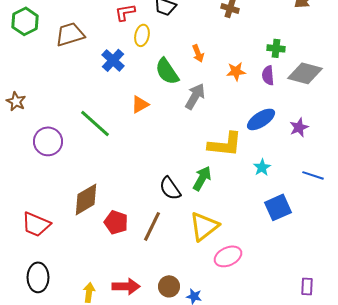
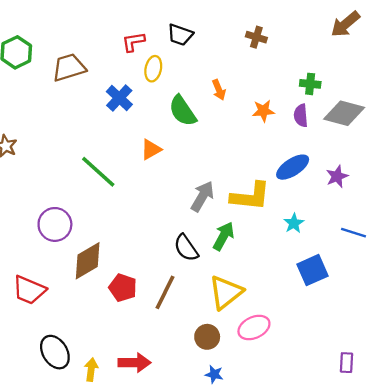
gray arrow: (195, 96) -> (202, 196), moved
purple circle: (48, 141) -> (55, 224), moved
black ellipse: (38, 277) -> (55, 352), moved, turned -32
brown circle: (169, 286) -> (207, 337), moved

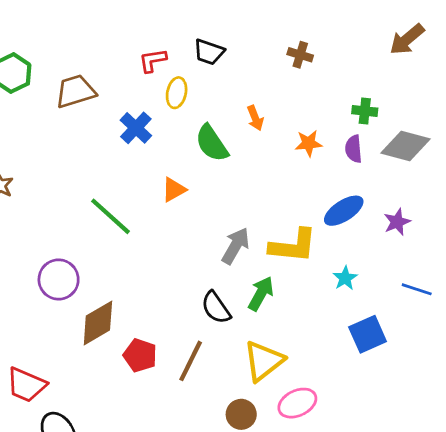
red trapezoid: (29, 290) -> (26, 385), moved

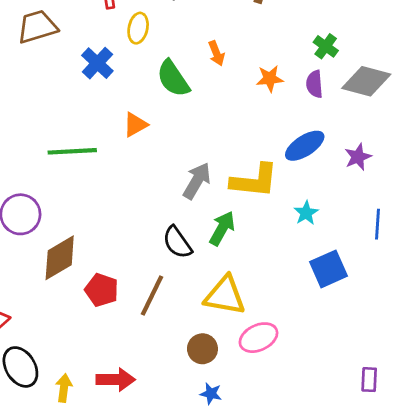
green cross: (365, 111) -> (326, 46), turned 30
green line: (111, 216) -> (72, 151), turned -45
blue line: (417, 289) -> (378, 224), turned 76
yellow triangle: (264, 361) -> (225, 296), turned 48

